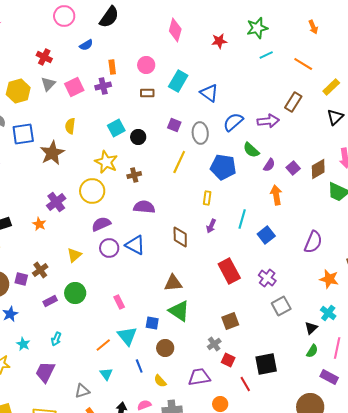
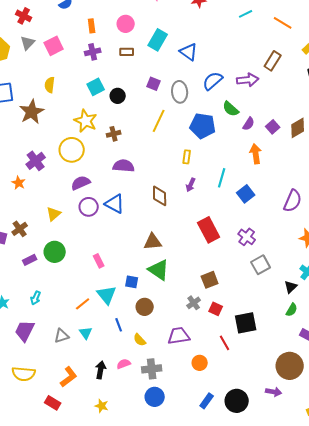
purple cross: (103, 86) -> (93, 52), moved
red square: (228, 360) -> (216, 309), moved
gray triangle: (82, 391) -> (62, 336), moved

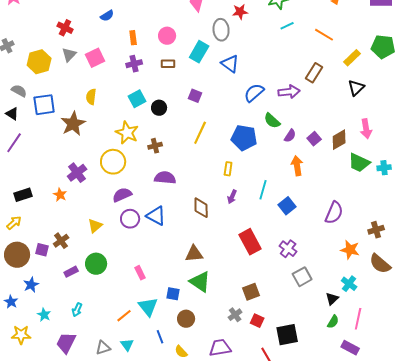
gray ellipse: (180, 92) -> (221, 30), moved

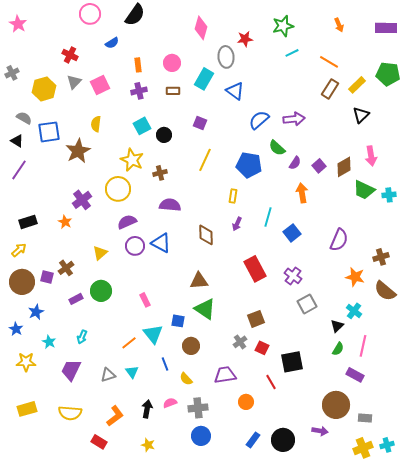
brown rectangle: (314, 73) -> (330, 89), moved

